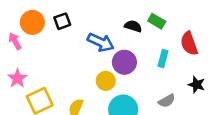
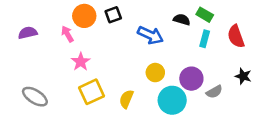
cyan rectangle: (163, 58) -> (205, 39), moved
purple circle: (124, 62) -> (191, 79), moved
pink star: (17, 78) -> (81, 62), moved

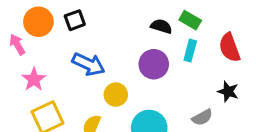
blue arrow: (150, 35) -> (88, 64), moved
yellow circle: (155, 73) -> (116, 95), moved
black star: (243, 76) -> (228, 92), moved
purple circle: (191, 79) -> (154, 64), moved

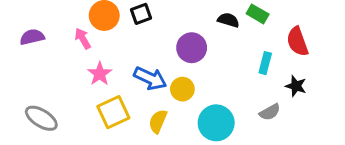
cyan rectangle: (190, 51) -> (265, 63), moved
blue arrow: (88, 64) -> (150, 78), moved
purple circle: (154, 64) -> (192, 48), moved

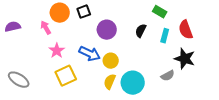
black semicircle: (228, 20) -> (141, 31), moved, turned -80
purple circle: (192, 48) -> (107, 30), moved
cyan rectangle: (265, 63) -> (165, 36), moved
black star: (296, 86) -> (185, 59), size x1.5
yellow semicircle: (158, 121) -> (110, 82), moved

